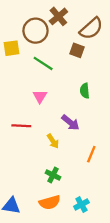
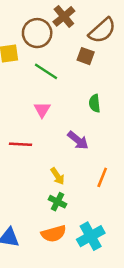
yellow arrow: (53, 141) -> (58, 176), moved
cyan cross: (81, 205) -> (91, 236), size x1.5

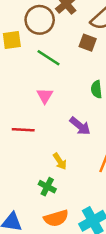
green cross: (58, 202) -> (47, 187), moved

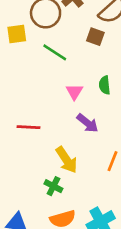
pink triangle: (45, 96) -> (74, 92), moved
yellow arrow: (60, 161) -> (67, 160), size x1.5

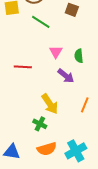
green semicircle: (105, 85) -> (79, 56), moved
red line: (29, 127) -> (23, 67), moved

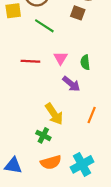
red line: (23, 67) -> (30, 61), moved

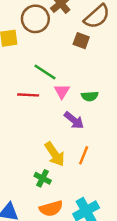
green line: (44, 26) -> (45, 72), moved
green semicircle: (85, 62) -> (90, 96), turned -88
orange line: (92, 115) -> (84, 155), moved

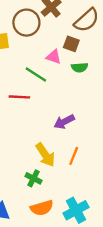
pink triangle: (62, 91) -> (54, 57), moved, turned -42
green semicircle: (90, 96) -> (80, 67), moved
purple arrow: (74, 120) -> (64, 122), turned 114

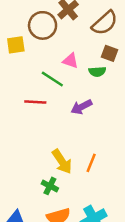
brown square: (71, 44) -> (109, 53), moved
purple arrow: (64, 122) -> (81, 107), moved

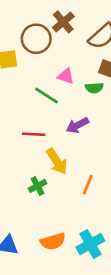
red line: (35, 102) -> (34, 134), moved
yellow arrow: (62, 162) -> (57, 161), moved
green cross: (50, 186) -> (37, 186), moved, turned 35

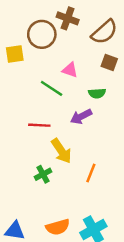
brown cross: (63, 22) -> (68, 18), turned -30
green semicircle: (94, 88) -> (97, 93), moved

